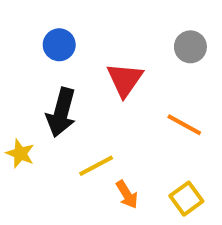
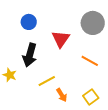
gray circle: (190, 47) -> (93, 23), size x1.5

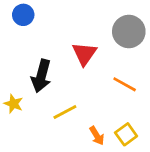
blue circle: (29, 22) -> (23, 15), moved
orange arrow: (62, 95) -> (97, 136), moved

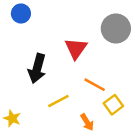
orange line: (125, 84) -> (95, 85), moved
yellow star: (14, 104) -> (12, 118), moved
yellow square: (126, 134) -> (113, 105), moved

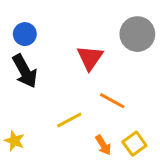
blue circle: (21, 14) -> (25, 34), moved
black arrow: (37, 68) -> (25, 71), moved, turned -44
yellow square: (113, 105) -> (134, 144), moved

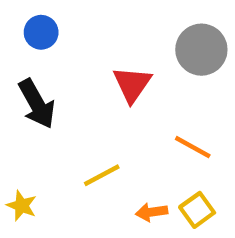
blue circle: (25, 34) -> (41, 32), moved
orange line: (112, 101) -> (193, 147), moved
orange arrow: (103, 145) -> (152, 212), turned 114

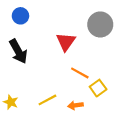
orange line: (193, 147) -> (80, 73), moved
yellow line: (102, 175) -> (47, 100), moved
yellow square: (197, 210) -> (98, 88), moved

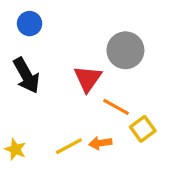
gray circle: (100, 24) -> (125, 50), moved
red triangle: (66, 42) -> (88, 79), moved
orange arrow: (75, 105) -> (100, 143), moved

